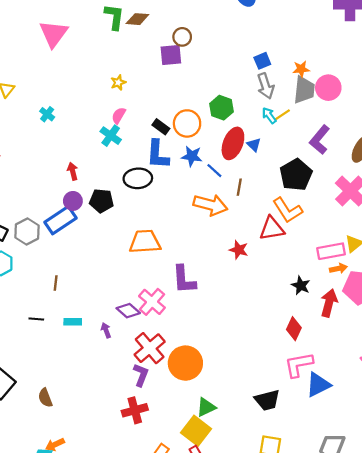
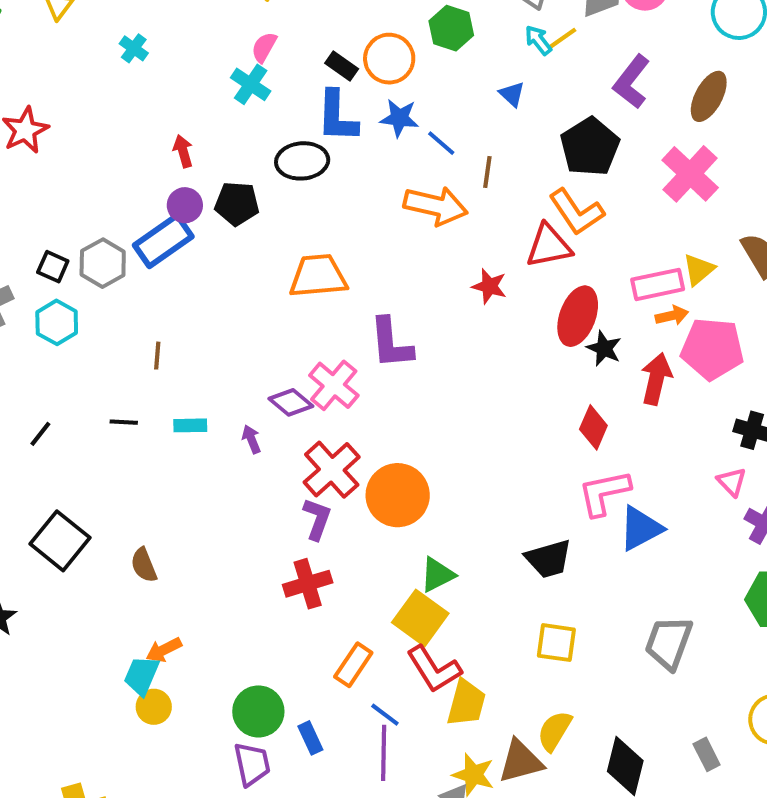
red ellipse: (233, 143) -> (578, 316), moved

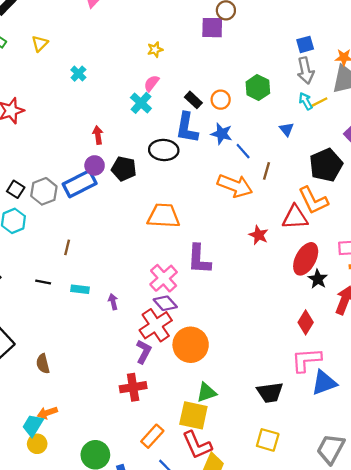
orange circle: (389, 59) -> (221, 100), size x0.7
purple diamond: (291, 402) -> (165, 303), moved
yellow square: (420, 618) -> (193, 415), turned -32

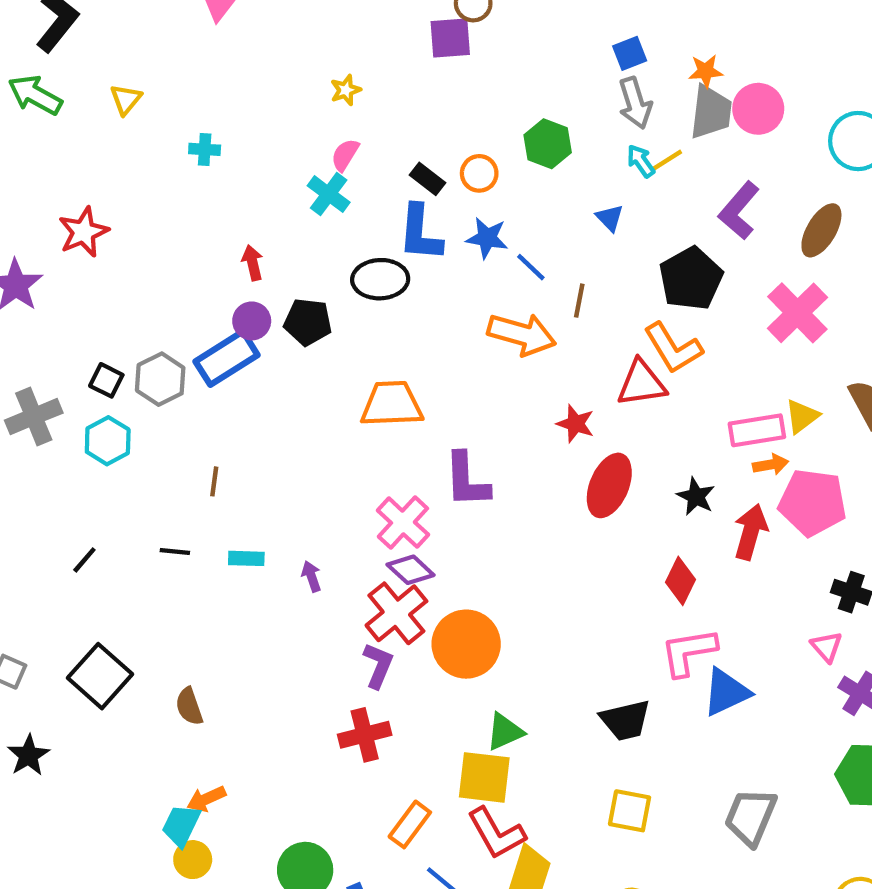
cyan cross: (78, 74) -> (205, 149), turned -35
red ellipse: (306, 259) -> (609, 485), moved

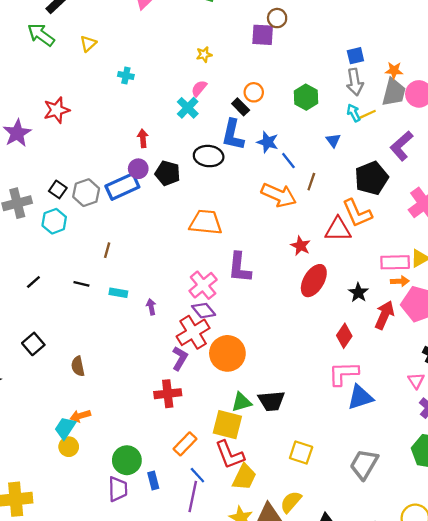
orange circle: (479, 173) -> (254, 92), moved
black square: (100, 676) -> (33, 344), size x0.7
black trapezoid: (625, 720) -> (271, 401), moved

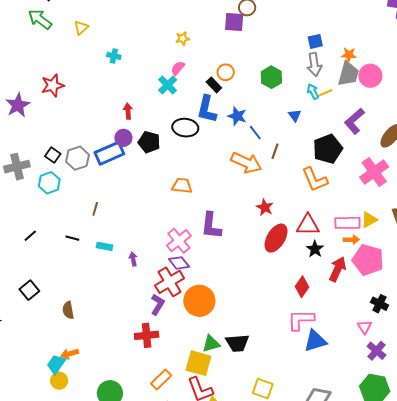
orange trapezoid: (206, 222) -> (182, 186), size x0.7
red triangle: (338, 229) -> (308, 225), moved

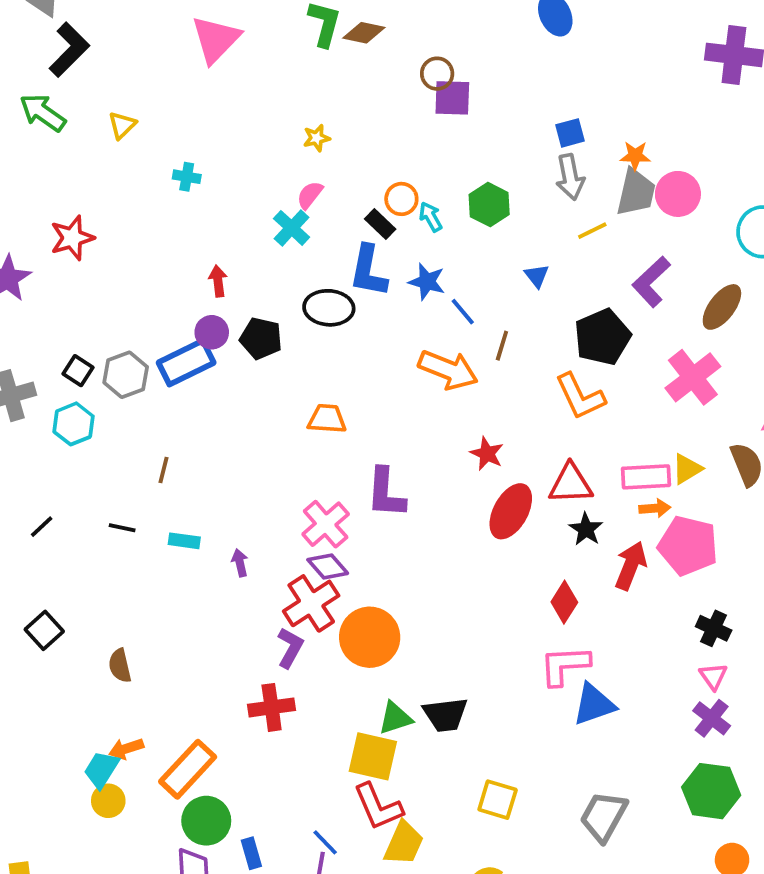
purple square: (234, 22) -> (452, 98), moved
cyan arrow: (313, 92) -> (431, 217), moved
pink triangle: (364, 327) -> (713, 676), moved
orange rectangle: (161, 380) -> (188, 769), moved, size x1.4

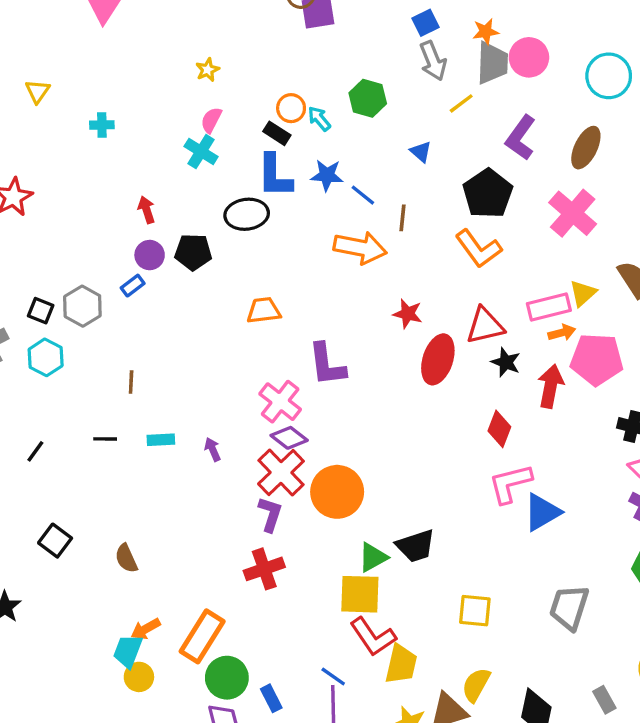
blue rectangle: (186, 363) -> (133, 286), size x0.5

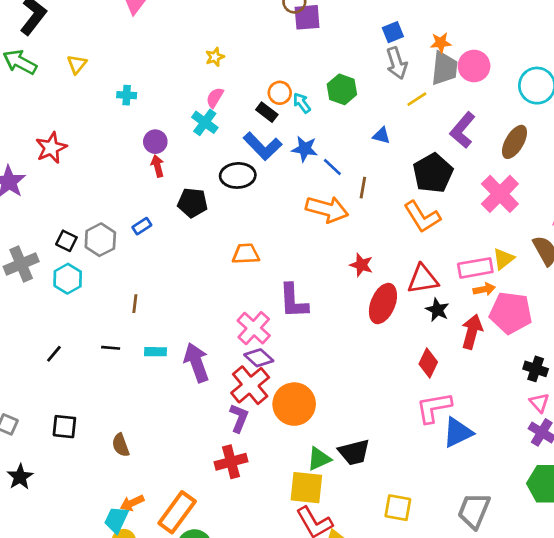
blue triangle: (421, 152) -> (381, 135), turned -30
blue L-shape: (275, 176) -> (263, 146), turned -48
purple circle: (150, 255) -> (155, 142), moved
purple arrow: (213, 449) -> (197, 363), size x2.0
black square: (55, 541) -> (64, 427), turned -35

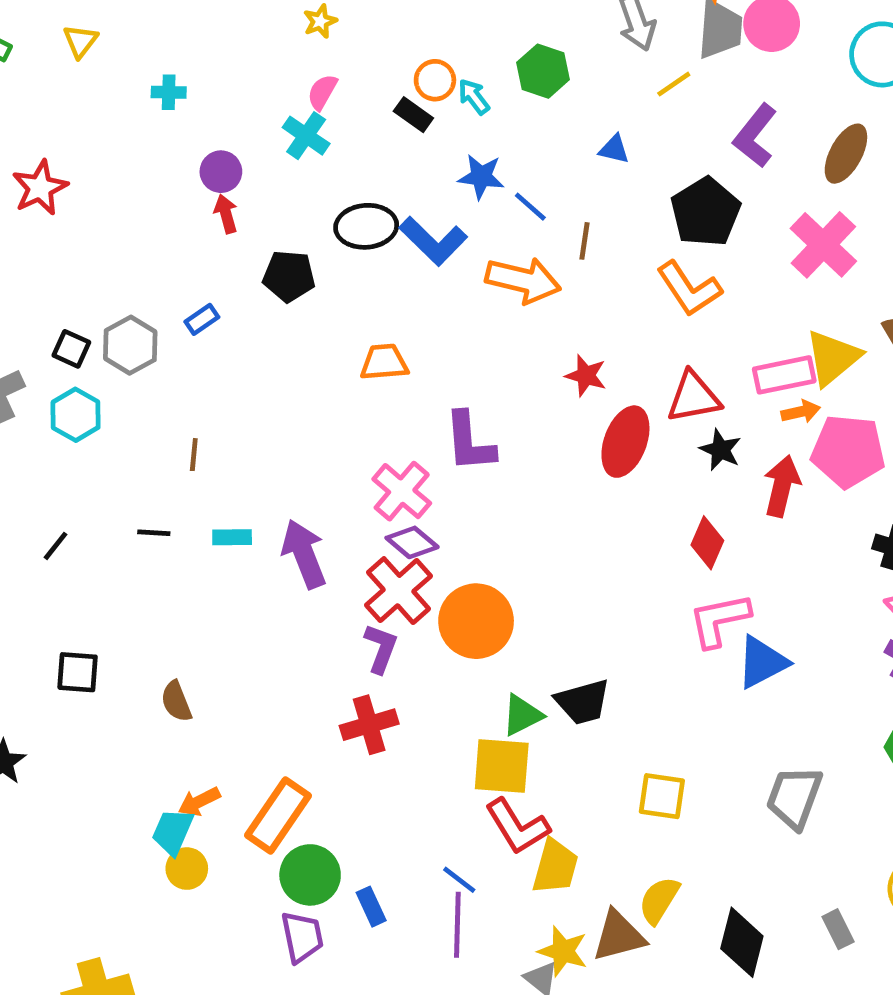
blue L-shape: (263, 146) -> (433, 241), moved
yellow triangle: (503, 259) -> (833, 358), size x1.5

